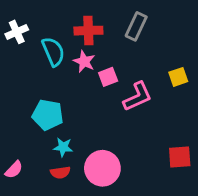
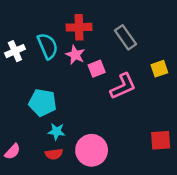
gray rectangle: (136, 26) -> (125, 37), moved, turned -60
white cross: (17, 32) -> (15, 51), moved

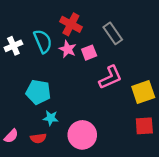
red cross: (79, 27) -> (71, 24), turned 30
pink square: (97, 69) -> (89, 53), moved
yellow square: (159, 69) -> (143, 92), moved, size x1.5
red semicircle: (54, 154) -> (38, 138), moved

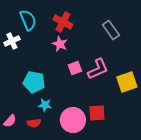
gray rectangle: (113, 33) -> (111, 30), moved
cyan semicircle: (43, 41) -> (28, 20), moved
pink square: (89, 53) -> (75, 68), moved
red square: (144, 126) -> (97, 113), moved

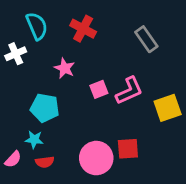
pink star: (60, 44) -> (65, 68), moved
cyan star: (45, 105) -> (34, 140), moved

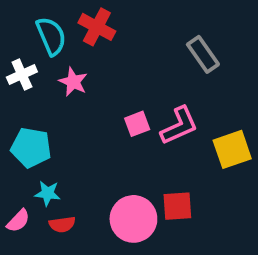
red cross: (83, 29) -> (97, 27), moved
pink star: (65, 68) -> (73, 82), moved
cyan pentagon: (45, 108) -> (31, 148), moved

